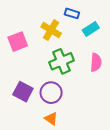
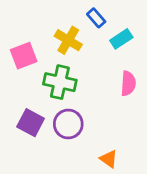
blue rectangle: (72, 13) -> (96, 18), turned 32
green cross: (62, 61) -> (60, 82), moved, turned 35
orange triangle: (51, 119) -> (109, 159), moved

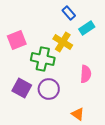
yellow cross: (68, 40) -> (63, 42), moved
pink semicircle: (128, 84) -> (86, 74), moved

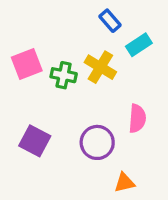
green cross: (43, 59) -> (64, 75), moved, size x0.7
purple circle: (49, 89) -> (97, 142), moved
orange triangle: (78, 114) -> (124, 183), turned -48

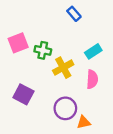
cyan rectangle: (139, 45) -> (93, 51), moved
yellow cross: (100, 67) -> (63, 68), moved, turned 30
purple circle: (97, 142) -> (65, 108), moved

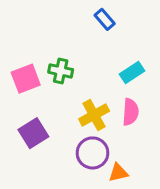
pink square: (18, 43) -> (26, 79), moved
yellow cross: (63, 68) -> (94, 115), moved
purple square: (23, 94) -> (33, 133), turned 30

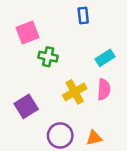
blue rectangle: (105, 19) -> (83, 16), turned 35
pink square: (26, 79) -> (27, 32), moved
purple circle: (93, 153) -> (60, 135), moved

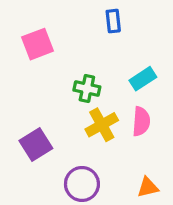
green cross: (48, 57) -> (87, 89), moved
orange triangle: (94, 138) -> (148, 187), moved

